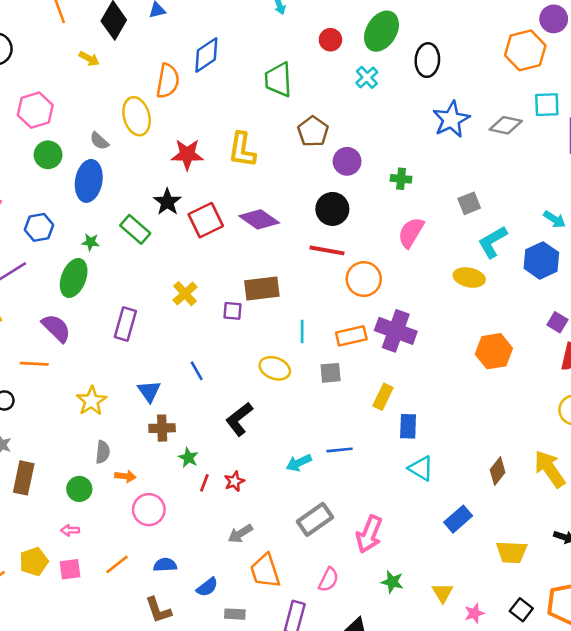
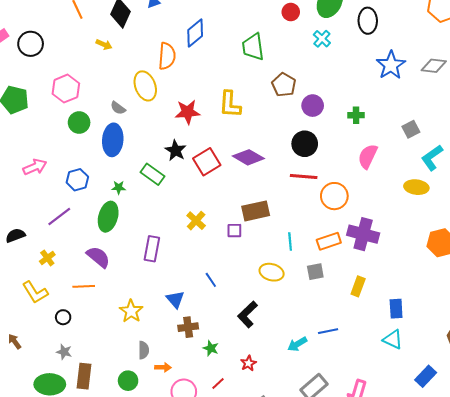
blue rectangle: (408, 426) -> (396, 309), moved
red line: (204, 483) -> (218, 383), moved, turned 32

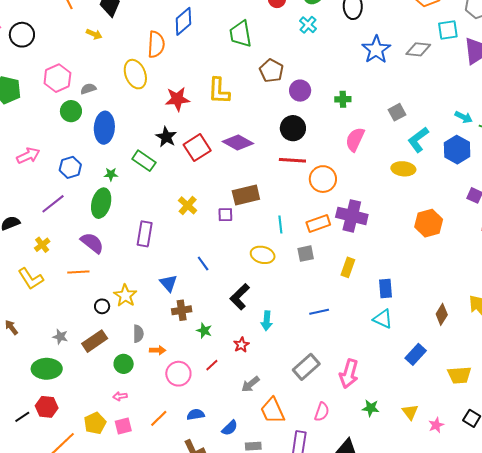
gray semicircle: (118, 108) -> (88, 89), moved, turned 126
black circle: (63, 317) -> (102, 306), moved
cyan arrow: (297, 344) -> (267, 321), moved, turned -54
brown rectangle: (84, 376) -> (95, 341), moved, turned 50

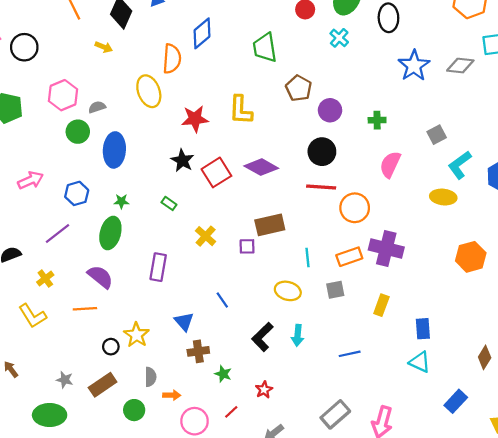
green rectangle: (144, 161) -> (169, 203), moved, size x0.6
cyan arrow: (267, 321) -> (298, 335), moved

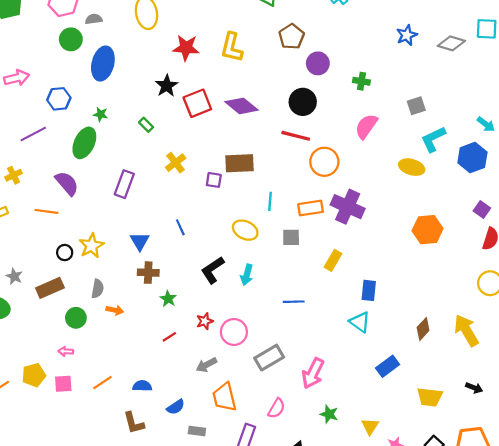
blue star: (414, 66) -> (407, 35), size x0.7
pink circle: (195, 421) -> (234, 332), moved

